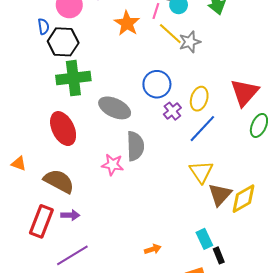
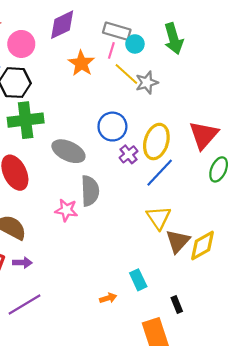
yellow ellipse: (199, 99) -> (156, 142), size x1.4
cyan rectangle: (204, 239) -> (138, 280), moved

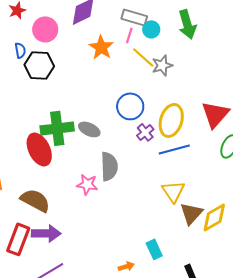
green cross: (26, 120) -> (57, 128), moved
gray ellipse: (68, 151) -> (89, 129), size x0.7
blue line: (160, 173) -> (174, 149), turned 32
purple arrow: (22, 263) -> (46, 233), size x1.6

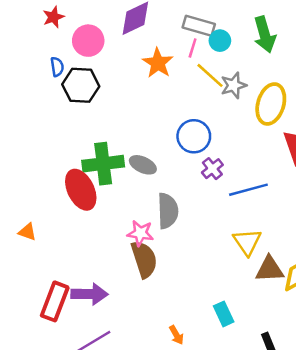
yellow ellipse: (171, 120) -> (271, 104), moved
brown semicircle: (35, 200) -> (144, 259), moved, turned 44
brown triangle: (191, 213) -> (270, 269), turned 45
orange arrow: (126, 266) -> (176, 335), moved, turned 77

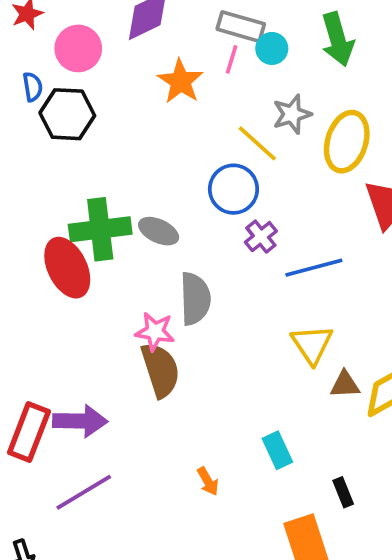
yellow line: (210, 75) -> (257, 143), moved
brown triangle: (270, 269) -> (345, 385), size x0.7

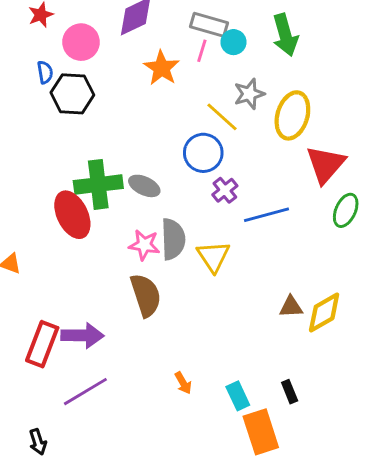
pink star: (155, 332) -> (144, 245), moved
yellow triangle: (312, 344) -> (213, 256), moved
cyan rectangle: (277, 450) -> (238, 396), moved

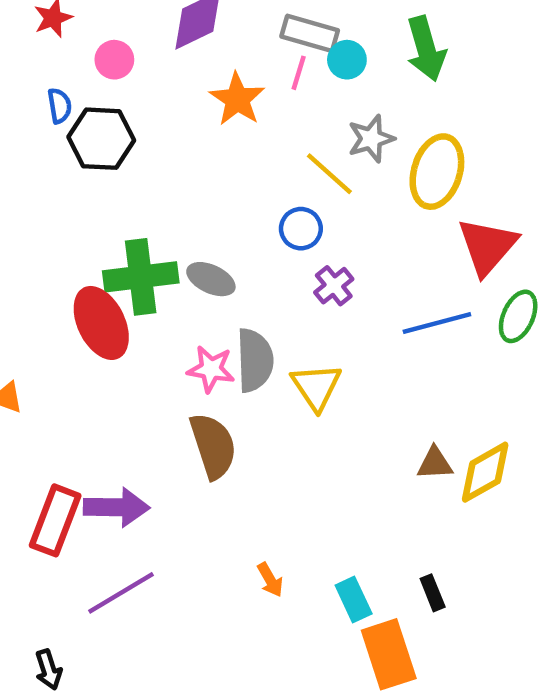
pink circle: (81, 42) -> (114, 60), size x0.7
blue circle: (203, 153) -> (301, 229), size x0.7
blue line: (267, 215) -> (437, 323), moved

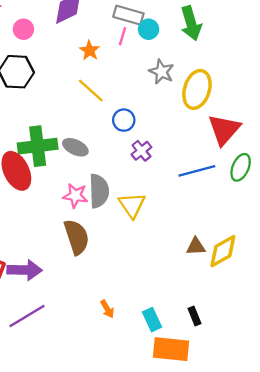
orange star: (237, 99) -> (90, 50), size x0.7
gray star: (371, 139) -> (162, 72), turned -30
yellow line: (329, 174) -> (91, 91), moved
orange rectangle: (389, 654) -> (171, 349), turned -66

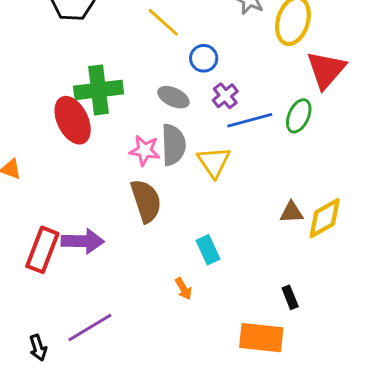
gray ellipse: (75, 147) -> (173, 97), moved
green ellipse: (241, 167) -> (299, 116), moved
blue line: (197, 171) -> (250, 120), moved
purple line: (27, 316) -> (90, 328), moved
cyan rectangle: (152, 320) -> (208, 250), moved

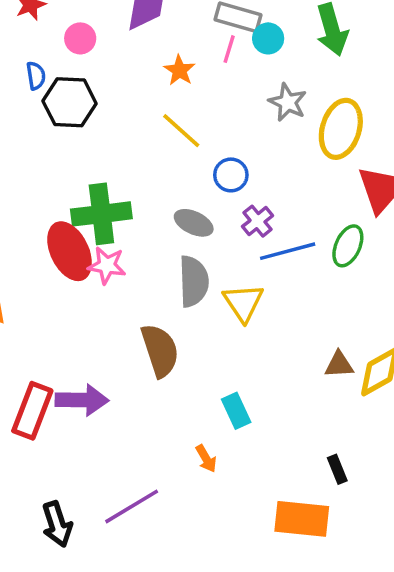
pink star: (145, 150) -> (107, 265), moved
purple line: (90, 328) -> (132, 506), moved
black arrow: (38, 348) -> (57, 524), moved, size x1.4

